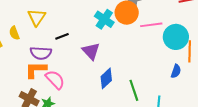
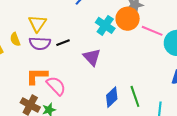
pink line: (151, 25) -> (152, 31), turned 30
purple semicircle: (41, 53) -> (40, 43), moved
blue diamond: (106, 78) -> (112, 97), moved

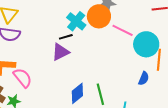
black line: (63, 43) -> (66, 37), moved
purple triangle: (92, 57) -> (60, 52), turned 42

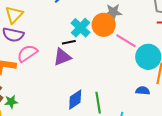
pink semicircle: (23, 78) -> (27, 53), moved, turned -90
blue semicircle: (144, 78) -> (143, 91), turned -112

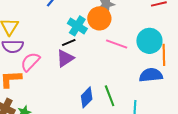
pink line: (126, 41) -> (117, 44), moved
blue semicircle: (143, 91) -> (151, 75), size x1.6

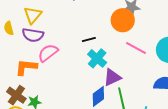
cyan cross: (77, 26) -> (97, 58), moved
purple triangle: (65, 58) -> (112, 77), moved

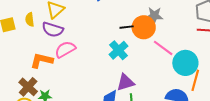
black line: (89, 40) -> (127, 27), moved
pink line: (136, 48) -> (163, 48), moved
cyan cross: (97, 58) -> (119, 50), moved

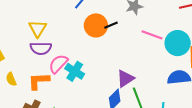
yellow semicircle: (30, 20) -> (11, 79), moved
orange circle: (144, 27) -> (96, 25), moved
cyan cross: (119, 50) -> (75, 71), moved

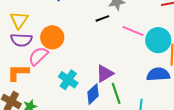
orange circle: (96, 25) -> (52, 37), moved
black line: (111, 25) -> (102, 18), moved
cyan cross: (75, 71) -> (68, 80), moved

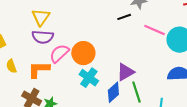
orange circle: (52, 37) -> (83, 53), moved

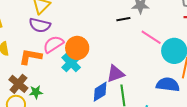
cyan cross: (89, 78) -> (71, 63), moved

